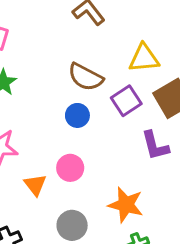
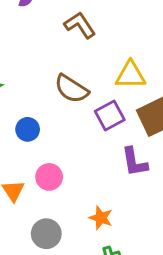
blue circle: (77, 115) -> (28, 129), moved
orange star: (126, 205) -> (101, 218), size x0.7

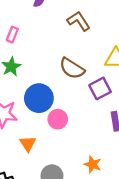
blue circle: (28, 129) -> (39, 98), size x1.6
pink circle: (49, 177) -> (58, 119), moved

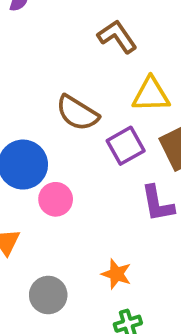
brown L-shape: (79, 21) -> (117, 37), moved

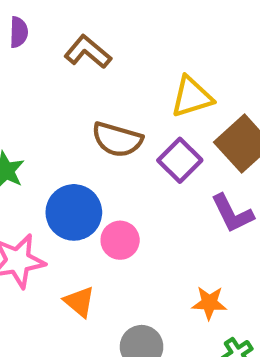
brown L-shape: (117, 37) -> (88, 52), moved

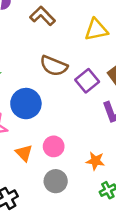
yellow triangle: (192, 97) -> (96, 30), moved
pink circle: (120, 240) -> (54, 146), moved

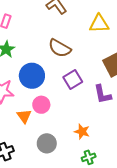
purple square: (87, 81) -> (73, 80), moved
pink circle: (54, 146) -> (41, 105), moved

